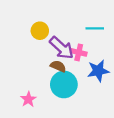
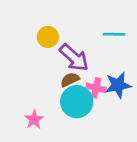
pink cross: (79, 52) -> (96, 88), moved
brown semicircle: (58, 66) -> (70, 80), turned -49

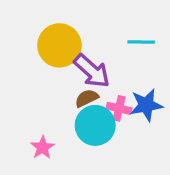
yellow circle: (48, 37) -> (59, 45), size x1.6

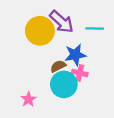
purple arrow: (92, 71) -> (62, 22), moved
blue star: (146, 105) -> (75, 55), moved

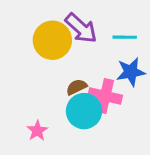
blue star: (75, 55) -> (131, 72), moved
pink cross: (80, 73) -> (105, 96), size x1.5

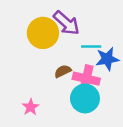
cyan line: (125, 37) -> (91, 47), moved
cyan circle: (84, 111) -> (85, 98), moved

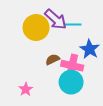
cyan line: (91, 47) -> (73, 24), moved
blue star: (107, 59) -> (90, 49), turned -30

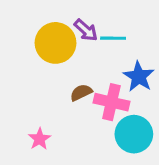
purple arrow: (56, 19) -> (86, 30), size x0.7
cyan circle: (71, 82) -> (134, 134), moved

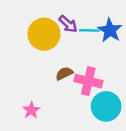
blue star: (139, 77) -> (110, 30), moved

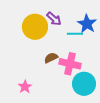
cyan line: (90, 30) -> (75, 34), moved

